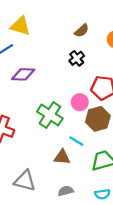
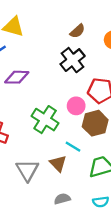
black cross: (77, 58) -> (73, 60), size x1.5
brown triangle: (62, 157) -> (58, 163), turned 42
gray triangle: (25, 181) -> (27, 170), moved, turned 45

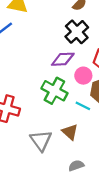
purple diamond: (17, 77) -> (63, 59), moved
cyan line: (73, 147) -> (83, 106), moved

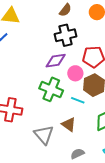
black cross: (77, 32) -> (66, 35), turned 35

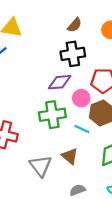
green cross: (51, 89) -> (52, 115), turned -35

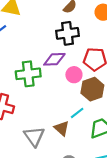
green cross: (52, 115) -> (28, 74), moved
cyan line: (82, 129) -> (77, 113), moved, turned -64

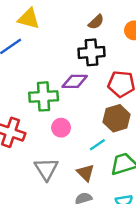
pink circle: (74, 75) -> (61, 128), moved
brown triangle: (62, 128) -> (85, 173), moved

